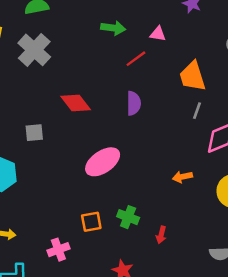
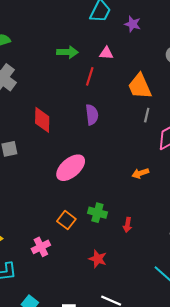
red line: (136, 59) -> (90, 76), turned -30
red diamond: (76, 103) -> (42, 120), turned 45
orange square: (91, 222) -> (66, 220), turned -36

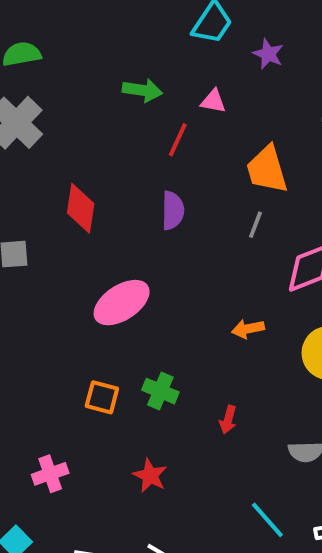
gray line: (147, 115) -> (255, 225), moved
orange square: (66, 220) -> (102, 397), turned -30
red arrow: (127, 225) -> (228, 420), moved
pink cross: (41, 247) -> (50, 474), moved

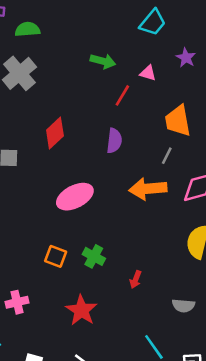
purple star: (268, 54) -> (186, 58), moved
red diamond: (81, 208) -> (55, 133), turned 32
orange arrow: (248, 329) -> (148, 189), moved, size x1.8
red star: (150, 476) -> (81, 310), size x1.4

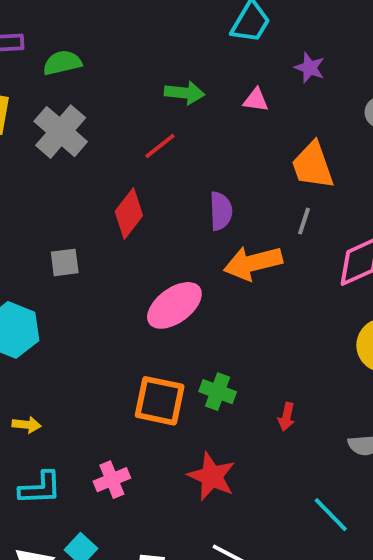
red line: (122, 95) -> (160, 146), moved, turned 30
orange arrow: (148, 189) -> (253, 263), moved
orange square: (56, 256) -> (160, 401), size x1.5

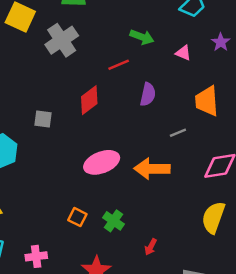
purple semicircle: (221, 211) -> (148, 94), moved
gray line: (304, 221) -> (178, 133), moved, turned 35
orange arrow: (253, 263) -> (152, 169), moved
orange square: (160, 401) -> (77, 217), size x0.6

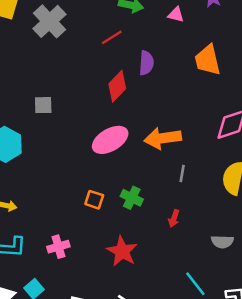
red diamond: (89, 100) -> (117, 86), moved
gray line: (178, 133) -> (182, 174), moved, turned -49

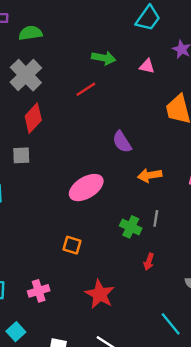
purple semicircle: (146, 63) -> (122, 142), moved, turned 145
red diamond: (117, 86) -> (33, 118), moved
orange arrow: (163, 138) -> (150, 175), moved, size x0.7
green cross: (132, 198) -> (131, 227), moved

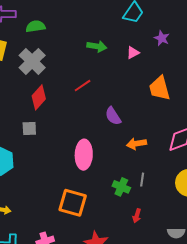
pink triangle: (147, 66) -> (133, 53), turned -40
red line: (86, 89) -> (83, 86), moved
pink ellipse: (86, 188) -> (84, 155), turned -56
orange square: (72, 245) -> (73, 203), size x1.8

